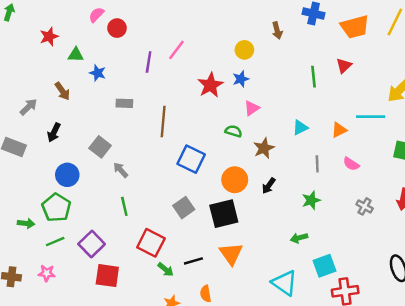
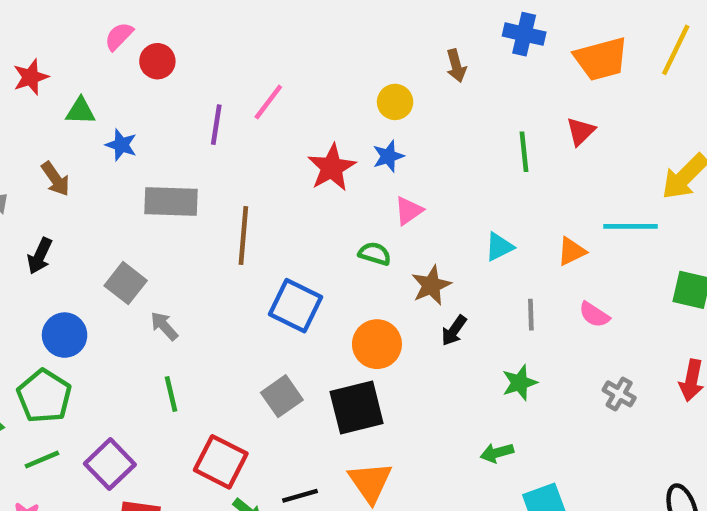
gray rectangle: (124, 103) -> (171, 202), size x1.6
black arrow: (269, 186) -> (454, 331), moved

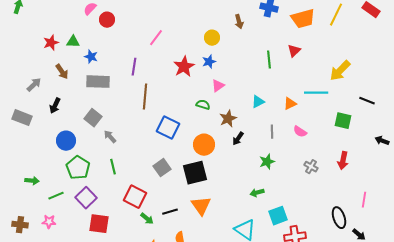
red star: (31, 77) -> (51, 43), moved
purple line: (216, 125) -> (134, 67), moved
gray rectangle: (171, 202) -> (98, 82), moved
green pentagon: (44, 396) -> (78, 168), moved

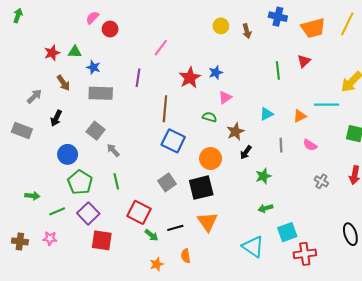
yellow circle: (212, 38) -> (221, 26), moved
brown line: (145, 97) -> (165, 109), moved
green star: (267, 162) -> (263, 176), moved

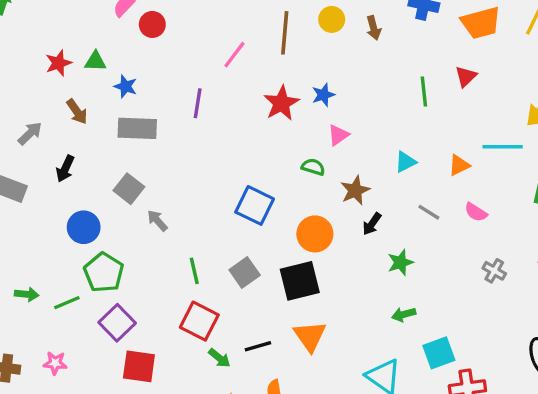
brown line: (165, 109) -> (285, 33), moved
gray line: (281, 145) -> (429, 212), turned -56
green line: (116, 181) -> (194, 271), moved
green line: (57, 211) -> (67, 303), moved

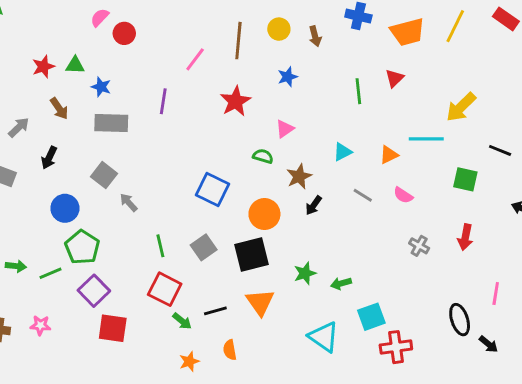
blue star: (323, 95) -> (288, 77), moved
green star: (400, 262) -> (305, 273), moved

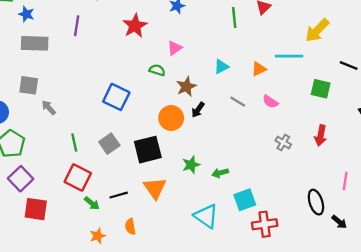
gray square: (104, 175) -> (29, 85), turned -30
orange circle: (264, 214) -> (171, 118), moved

